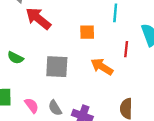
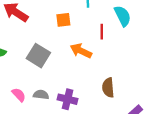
gray square: (57, 67) -> (38, 56), turned 35
gray semicircle: (55, 108) -> (41, 95), turned 136

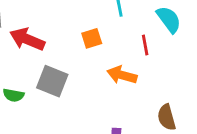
gray square: (38, 56) -> (52, 81), moved

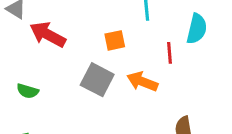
cyan semicircle: (169, 19) -> (197, 29), turned 44
gray square: (52, 81) -> (97, 80), moved

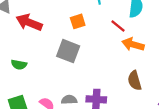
red line: (169, 53) -> (118, 26), turned -40
orange arrow: (142, 82) -> (133, 44), moved

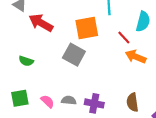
orange square: (78, 21) -> (87, 28), size x1.6
brown semicircle: (135, 81) -> (132, 102), moved

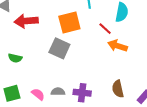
red arrow: (41, 23) -> (26, 21), turned -30

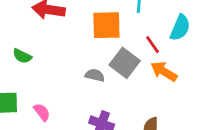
gray square: (59, 48) -> (125, 63), moved
gray semicircle: (58, 92) -> (95, 75), moved

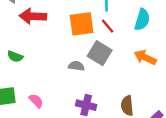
red line: (152, 45) -> (108, 26), moved
orange arrow: (164, 71) -> (145, 57), moved

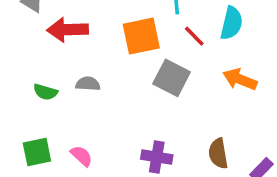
red line: (108, 26) -> (194, 36), moved
gray semicircle: (76, 66) -> (88, 84), moved

